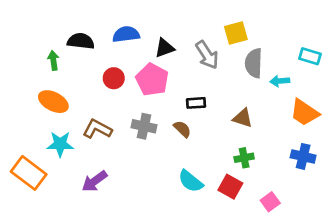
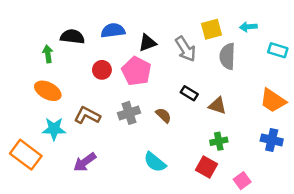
cyan arrow: (280, 81) -> (248, 27), moved
black rectangle: (196, 103) -> (189, 93), moved, turned 35
gray cross: (144, 126) -> (129, 113), turned -30
cyan semicircle: (191, 181) -> (155, 162), moved

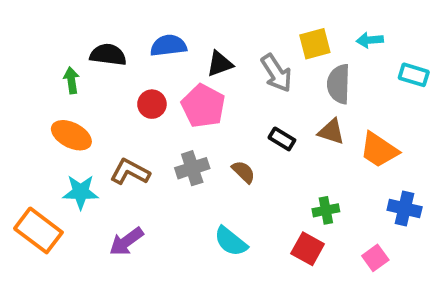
orange trapezoid: (273, 101) -> (379, 150), moved
brown triangle: (218, 106) -> (331, 132), moved
pink square: (242, 181) -> (375, 258), moved

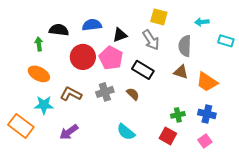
yellow square: (315, 44) -> (159, 17), moved, turned 30
red circle: (152, 104) -> (83, 57), size x1.6
black rectangle: (282, 139) -> (143, 70), moved, size x1.5
blue cross: (405, 208) -> (207, 114), moved

